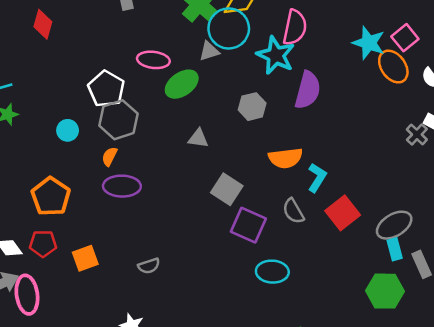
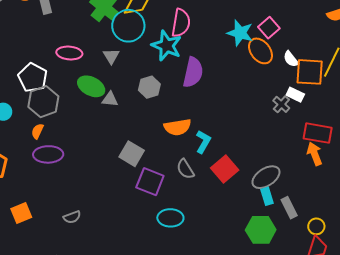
gray triangle: (209, 51) -> (111, 56), moved, turned -42
green ellipse: (182, 84) -> (91, 86), moved, turned 64
gray triangle: (198, 138) -> (110, 99), moved

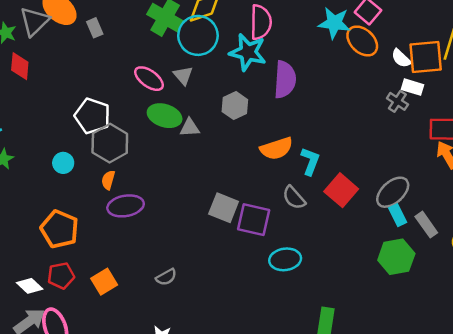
pink ellipse: (69, 53) -> (149, 79), moved, turned 40
white semicircle: (291, 59) -> (401, 58), moved
gray square: (132, 154) -> (224, 208), moved

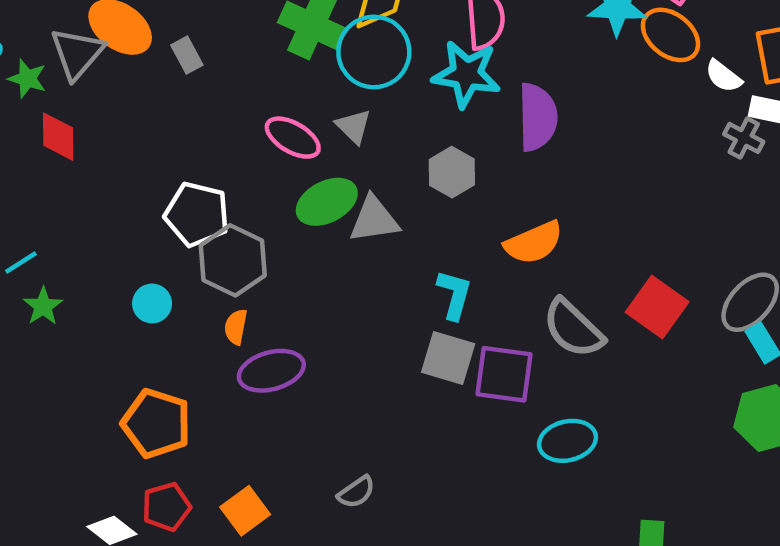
white semicircle: (401, 58) -> (723, 76), moved
green ellipse: (165, 116) -> (327, 202), turned -40
gray triangle: (190, 128) -> (374, 219), size x1.4
cyan L-shape: (310, 161) -> (454, 295), moved
gray semicircle: (294, 198) -> (573, 328), size x1.4

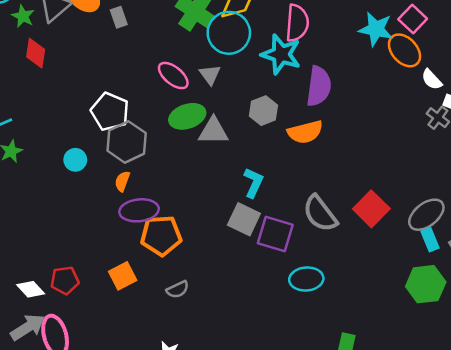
orange semicircle: (534, 243) -> (305, 132), moved
orange pentagon: (156, 423) -> (161, 235), moved, turned -30
orange square: (245, 511) -> (123, 276), moved

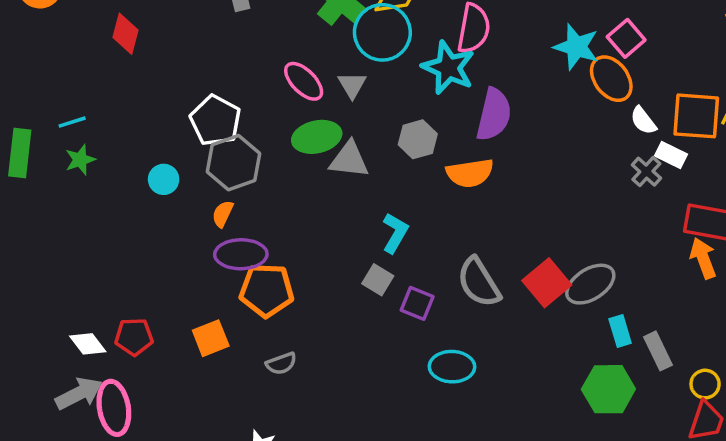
gray ellipse: (426, 215) -> (590, 284), moved
gray square: (244, 219) -> (378, 280), size x0.7
purple square: (275, 234) -> (417, 303), size x0.7

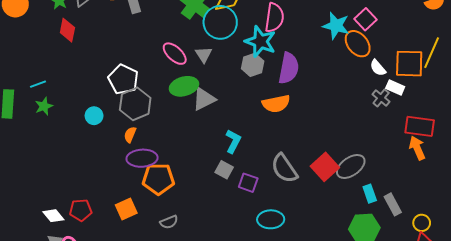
gray hexagon: (418, 139) -> (253, 65), moved
gray triangle: (349, 160) -> (204, 99), turned -30

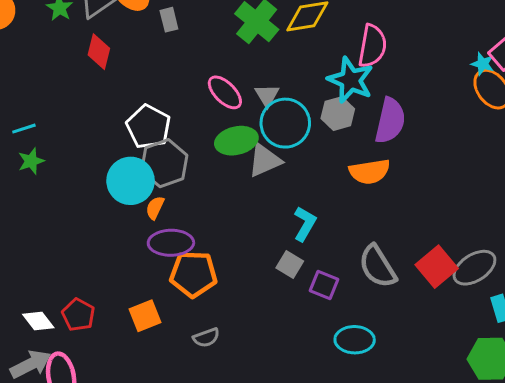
cyan circle: (220, 22) -> (285, 123), moved
cyan star: (336, 26) -> (483, 64), moved, size x0.6
red diamond: (67, 30) -> (99, 52), moved
cyan circle: (94, 116) -> (131, 181), moved, size x1.8
red pentagon: (81, 210) -> (78, 315), turned 30

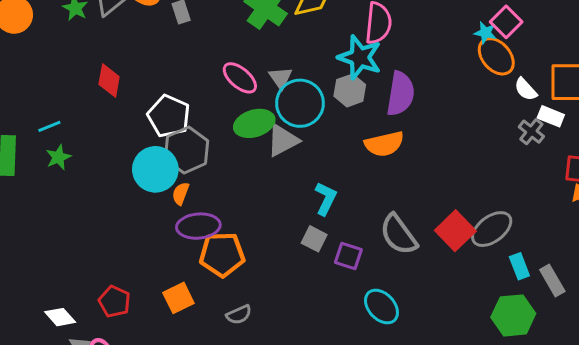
red diamond: (99, 52) -> (109, 81), moved
white diamond: (38, 321) -> (60, 317), moved
cyan ellipse: (355, 340) -> (381, 307), turned 51

